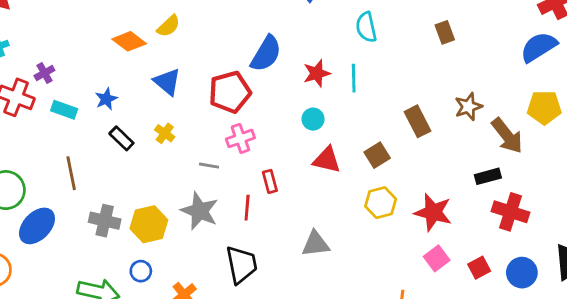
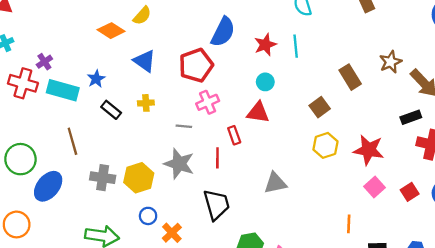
cyan rectangle: (64, 110) -> (63, 90), size x1.5
yellow cross: (165, 133) -> (146, 103), turned -35
red triangle: (327, 160) -> (258, 112), moved
blue circle: (141, 271) -> (148, 216), moved

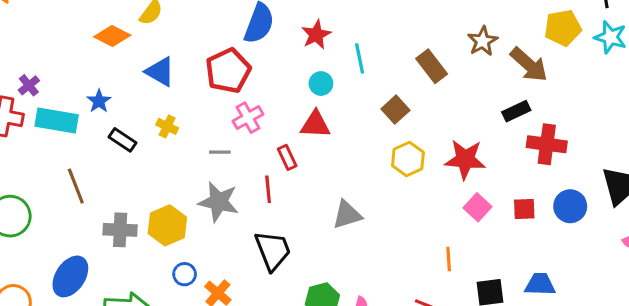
cyan line: (296, 46) -> (360, 58), moved
yellow cross: (146, 103) -> (167, 126), turned 35
blue ellipse: (48, 186) -> (70, 276), moved
red square: (410, 192) -> (524, 209), turned 36

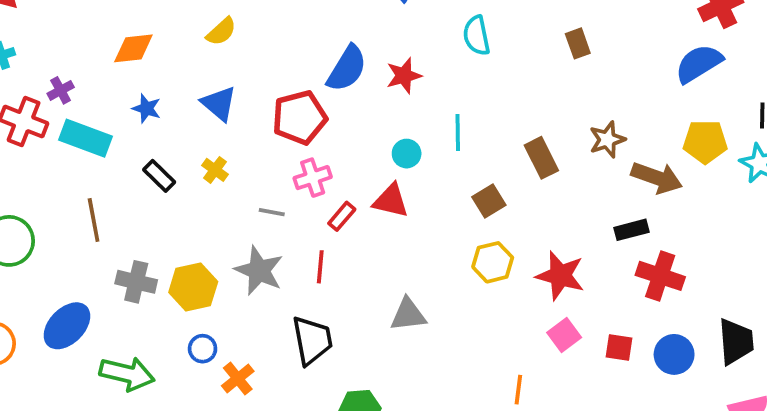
red star: (316, 35) -> (404, 76), moved
orange diamond: (112, 36) -> (133, 48), moved, turned -44
brown arrow: (529, 65) -> (657, 178), turned -33
blue star: (99, 101) -> (146, 108), moved, turned -30
red rectangle: (287, 157) -> (342, 216), moved, turned 55

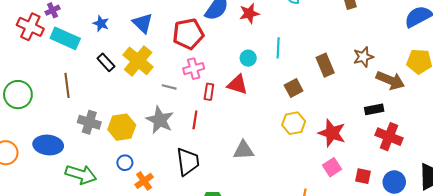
yellow cross: (215, 170) -> (138, 61), size x2.0
red rectangle: (342, 216) -> (209, 92), turned -35
blue ellipse: (67, 326) -> (48, 145), turned 48

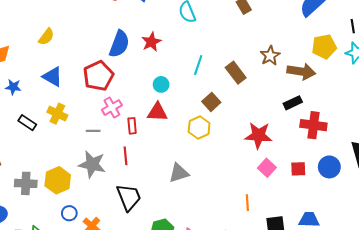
cyan line: (278, 48) -> (198, 65), moved, turned 30
yellow cross: (138, 61) -> (57, 114), size x0.7
yellow hexagon: (294, 123) -> (199, 128), moved

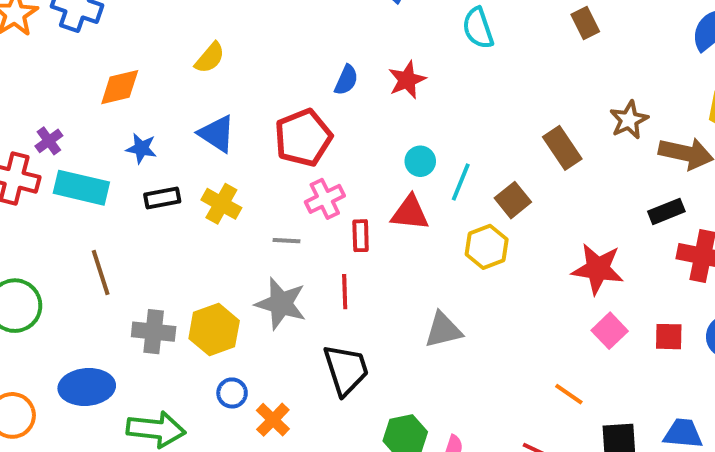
blue semicircle: (119, 44) -> (346, 80), size x0.6
cyan line: (198, 65) -> (461, 182), moved
black rectangle: (27, 123) -> (162, 198), moved, turned -48
orange line: (247, 203) -> (569, 394), turned -56

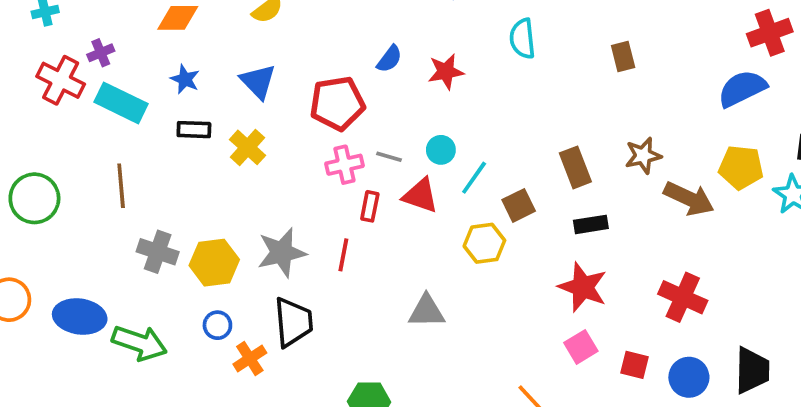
black rectangle: (666, 211) -> (591, 224), moved
gray line: (286, 241) -> (389, 157), moved
gray star: (281, 304) -> (282, 253), turned 30
black trapezoid: (346, 370) -> (293, 322), moved
blue ellipse: (87, 387) -> (80, 317), moved

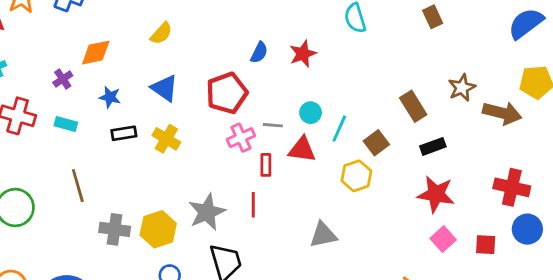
purple cross: (101, 53) -> (63, 79), moved
cyan rectangle: (121, 103) -> (66, 124), size x0.6
blue circle: (689, 377) -> (527, 229), moved

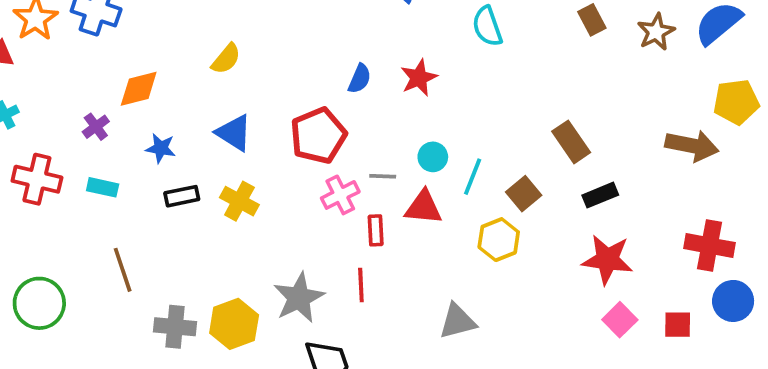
brown star: (462, 88) -> (656, 32), moved

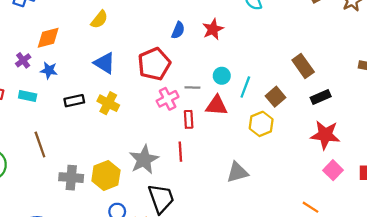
blue star: (161, 148) -> (49, 70), moved

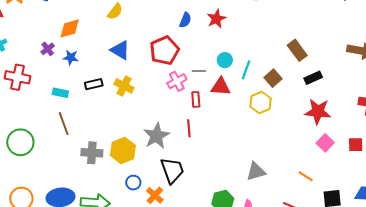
cyan rectangle: (28, 96) -> (60, 93), moved
gray triangle: (237, 172) -> (256, 171), moved

